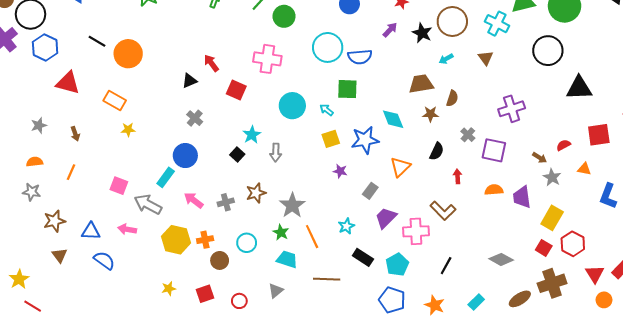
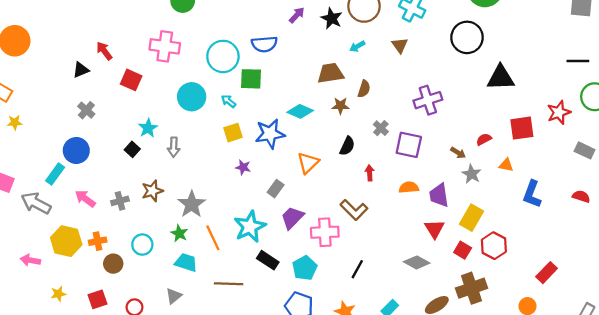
cyan circle: (328, 47) -> (223, 56), moved
cyan diamond: (393, 119) -> (300, 111), turned -45
cyan star: (346, 226) -> (250, 227), size x1.8
pink arrow: (127, 229) -> (30, 260), moved
red triangle: (595, 274) -> (435, 229), moved

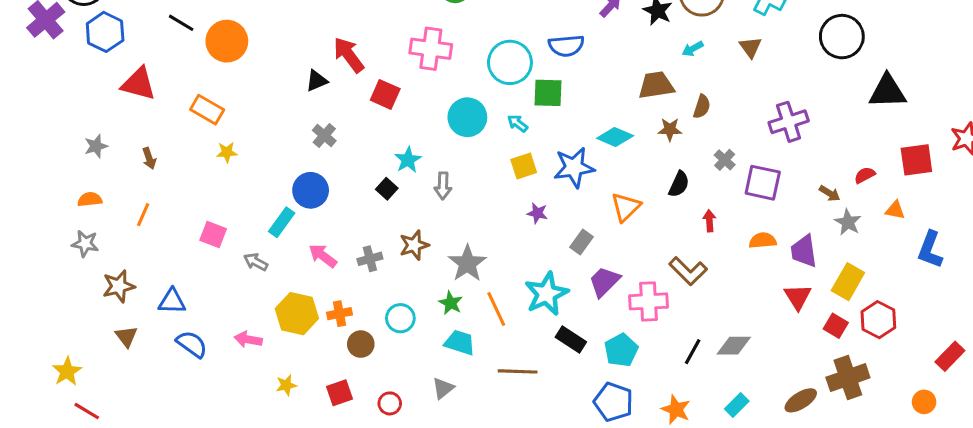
red arrow: (104, 51) -> (349, 55), size x1.4
gray arrow: (36, 203) -> (256, 262), size x0.6
gray diamond: (417, 262) -> (734, 346), moved, turned -30

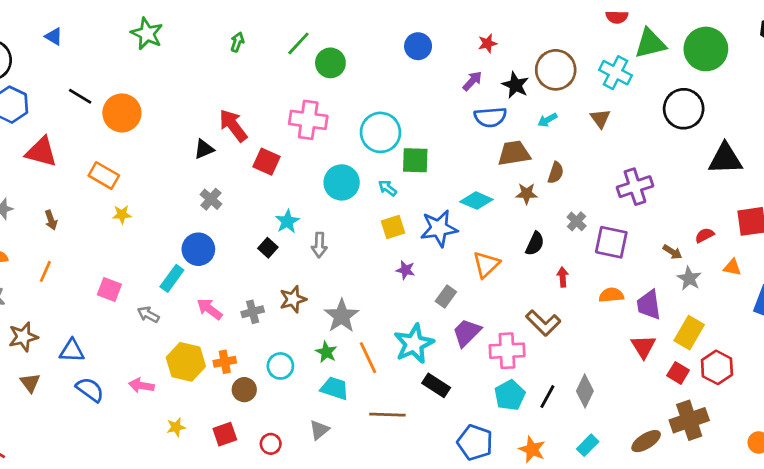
blue semicircle: (566, 46) -> (490, 117), moved
gray diamond: (734, 346) -> (585, 391), turned -64
cyan pentagon: (621, 350) -> (510, 395), moved

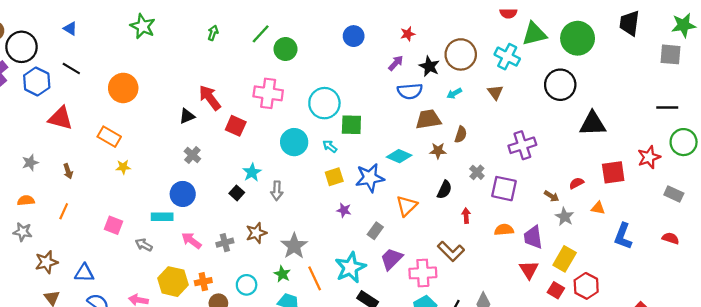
black line: (80, 96) -> (71, 69), moved
cyan rectangle: (172, 278) -> (162, 217), turned 54

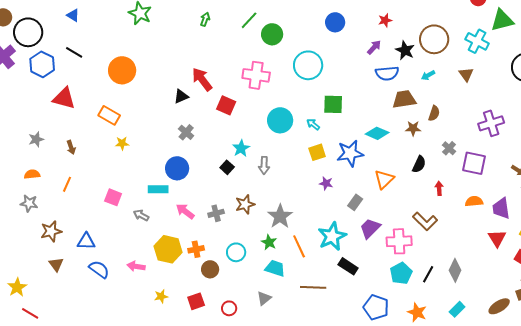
cyan circle: (324, 103) -> (308, 65), moved

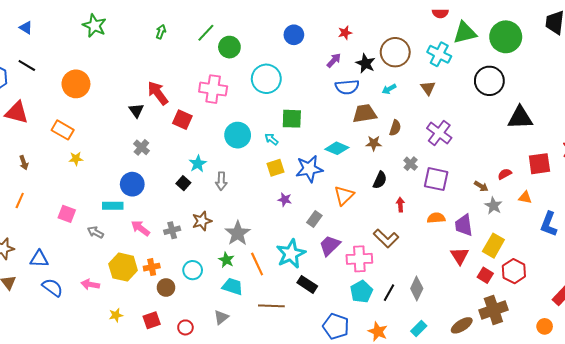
black triangle: (181, 96) -> (136, 111), turned -42
purple cross: (491, 123) -> (439, 133), moved, turned -35

